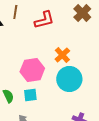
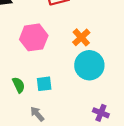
pink hexagon: (32, 70) -> (34, 37), moved

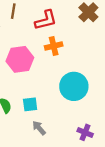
orange cross: (81, 37) -> (54, 46), moved, turned 30
gray arrow: (37, 114) -> (39, 128), moved

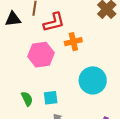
red L-shape: (46, 20) -> (54, 22), moved

